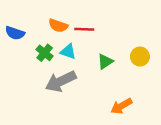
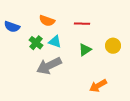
red line: (84, 29) -> (82, 24), moved

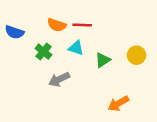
red line: (82, 24) -> (82, 25), moved
cyan triangle: (55, 42) -> (76, 48), moved
gray arrow: (49, 66) -> (59, 79), size x0.7

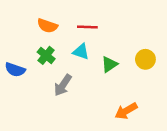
orange semicircle: (57, 25) -> (47, 26), moved
blue semicircle: (14, 32) -> (15, 70), moved
gray arrow: (59, 79) -> (63, 85), turned -30

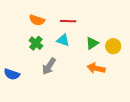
green triangle: (109, 64) -> (92, 43), moved
blue semicircle: (15, 70) -> (12, 74), moved
orange arrow: (126, 111) -> (96, 68), moved, turned 42

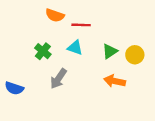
orange semicircle: (37, 20) -> (55, 15), moved

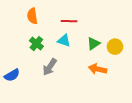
orange semicircle: (55, 15) -> (32, 16), moved, turned 63
blue semicircle: (14, 88) -> (12, 75), turned -49

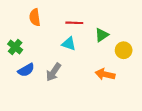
green cross: (36, 44) -> (15, 47), moved
green triangle: (94, 44) -> (102, 35), moved
blue semicircle: (12, 75) -> (26, 70), moved

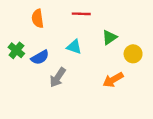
red line: (74, 23) -> (81, 14), moved
blue semicircle: (26, 70) -> (40, 57), moved
orange arrow: (105, 74) -> (113, 80), turned -42

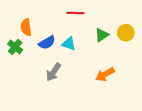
orange semicircle: (38, 19) -> (26, 27), moved
yellow circle: (133, 54) -> (126, 33), moved
blue semicircle: (40, 57) -> (47, 43), moved

